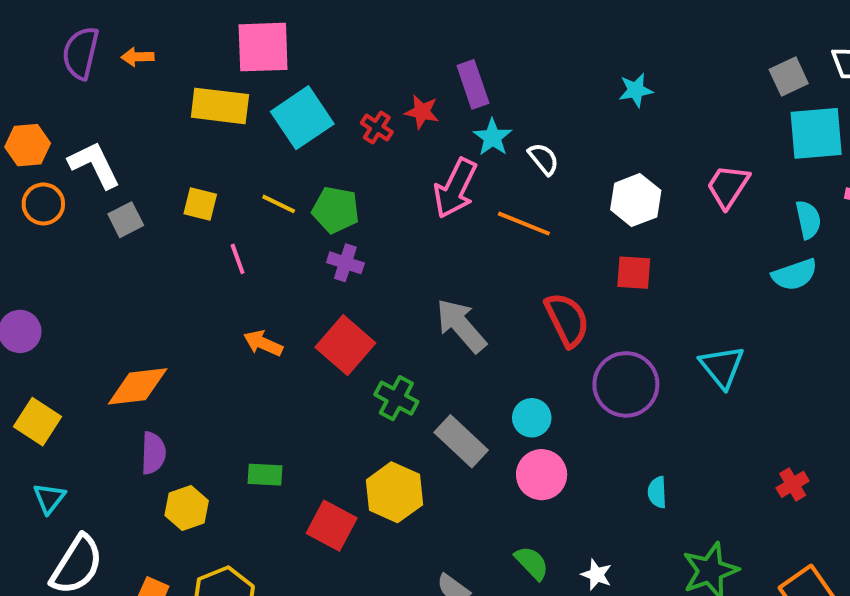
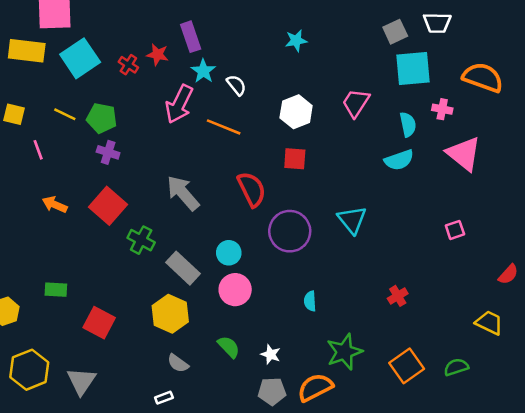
yellow hexagon: (394, 492) -> (170, 314), moved

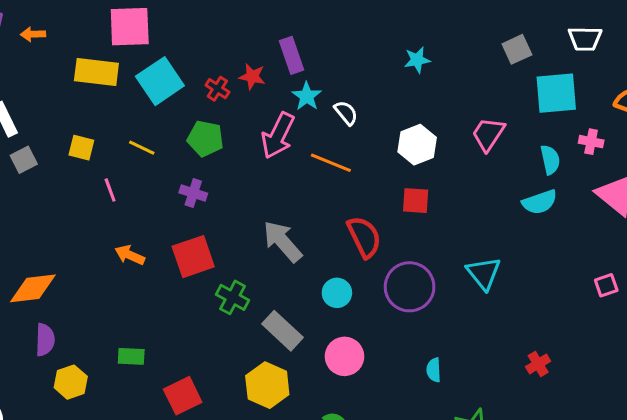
gray square: (395, 32) -> (517, 49), moved
green pentagon: (102, 118) -> (205, 139), moved
red square: (108, 206) -> (193, 257), turned 30
cyan circle: (229, 253) -> (337, 293), moved
red square: (99, 323) -> (183, 396), turned 36

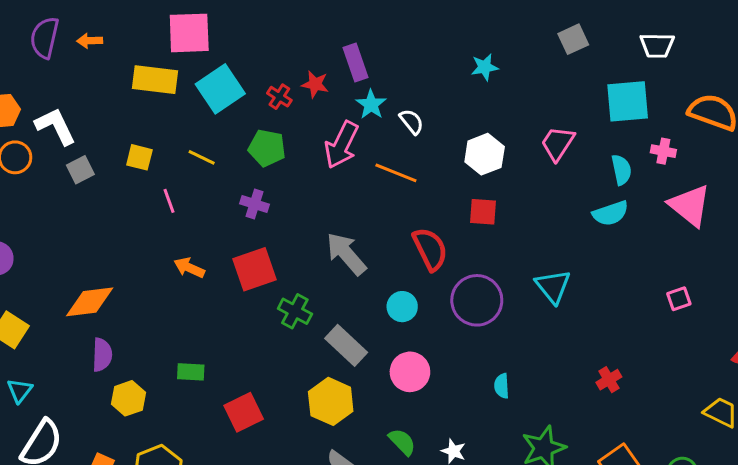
gray square: (517, 49) -> (573, 39), moved

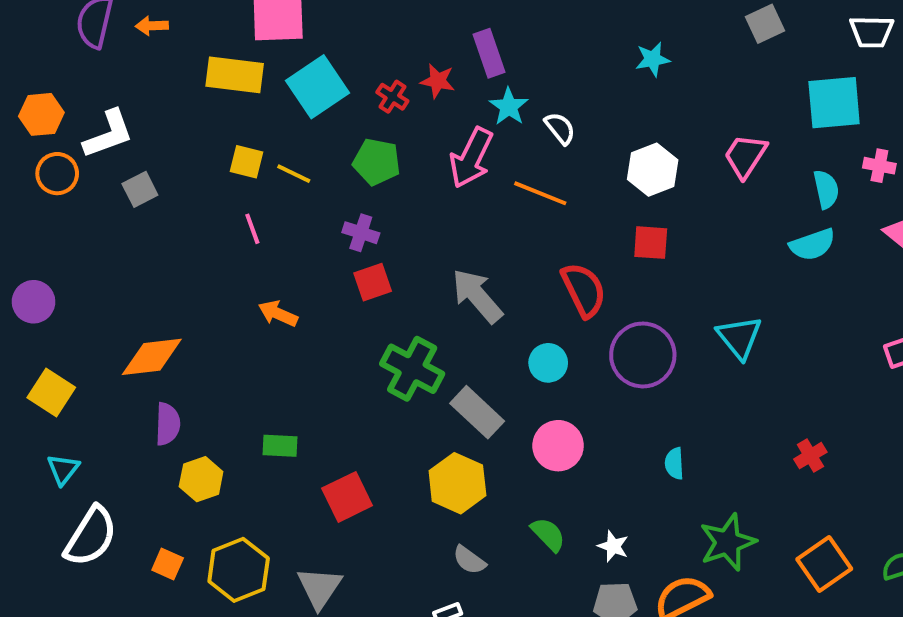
white L-shape: (55, 126) -> (108, 134), turned 96
yellow square: (139, 157) -> (246, 162), moved
red square: (254, 269) -> (373, 282), moved, size x0.7
green cross: (295, 311) -> (412, 369), size x1.4

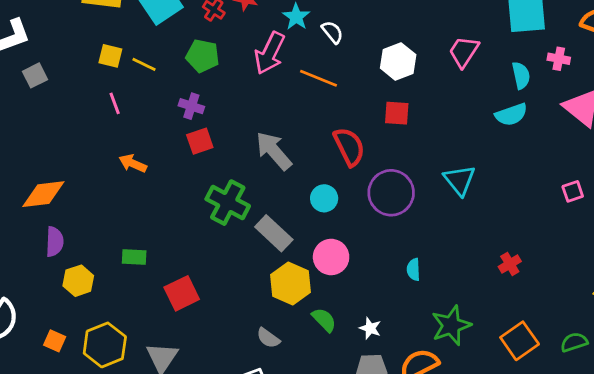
yellow hexagon: (457, 483) -> (291, 284), moved

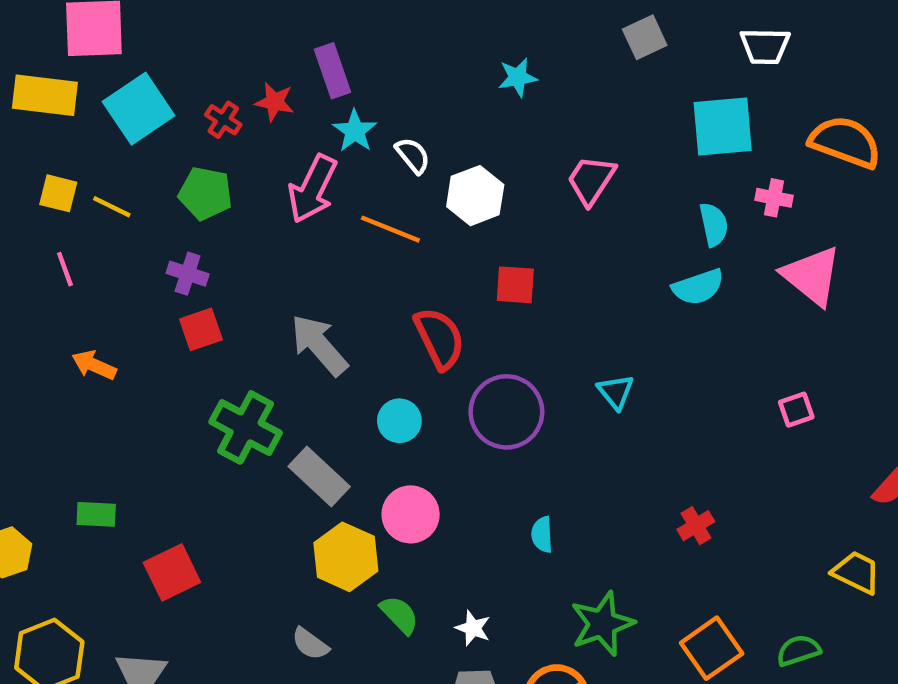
pink trapezoid: (464, 52) -> (591, 180), moved
white hexagon: (398, 61) -> (475, 196), moved
cyan triangle: (460, 180) -> (616, 392), size x0.7

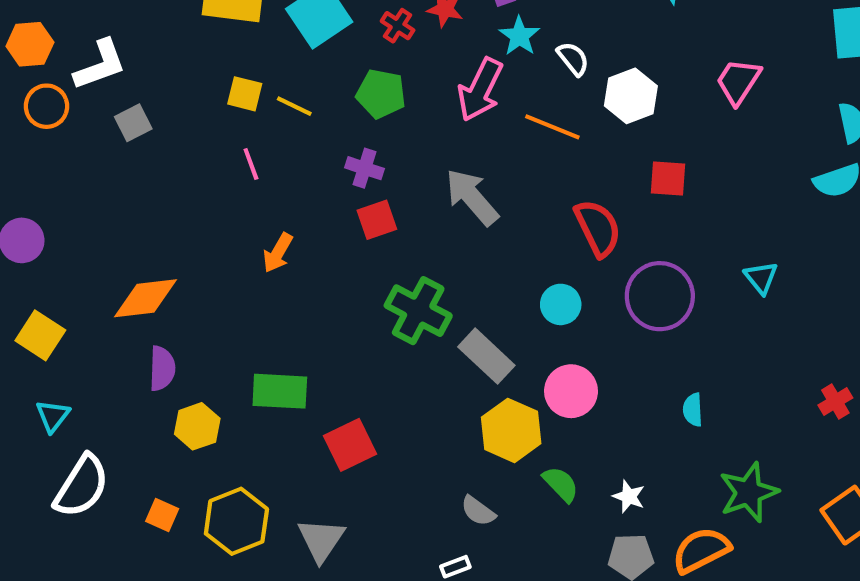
gray arrow: (319, 345) -> (472, 197), moved
orange arrow: (94, 365) -> (278, 253), turned -84
green rectangle: (96, 514) -> (280, 391), size x1.5

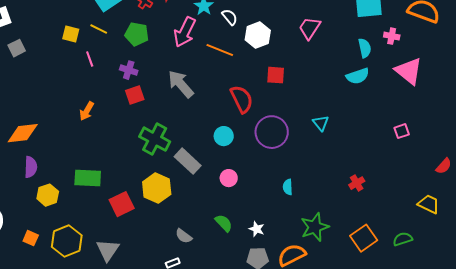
yellow line: (294, 106) -> (99, 29), moved
pink line: (251, 164) -> (90, 59), moved
pink circle: (571, 391) -> (229, 178), size x0.7
yellow hexagon: (511, 430) -> (157, 188), moved

